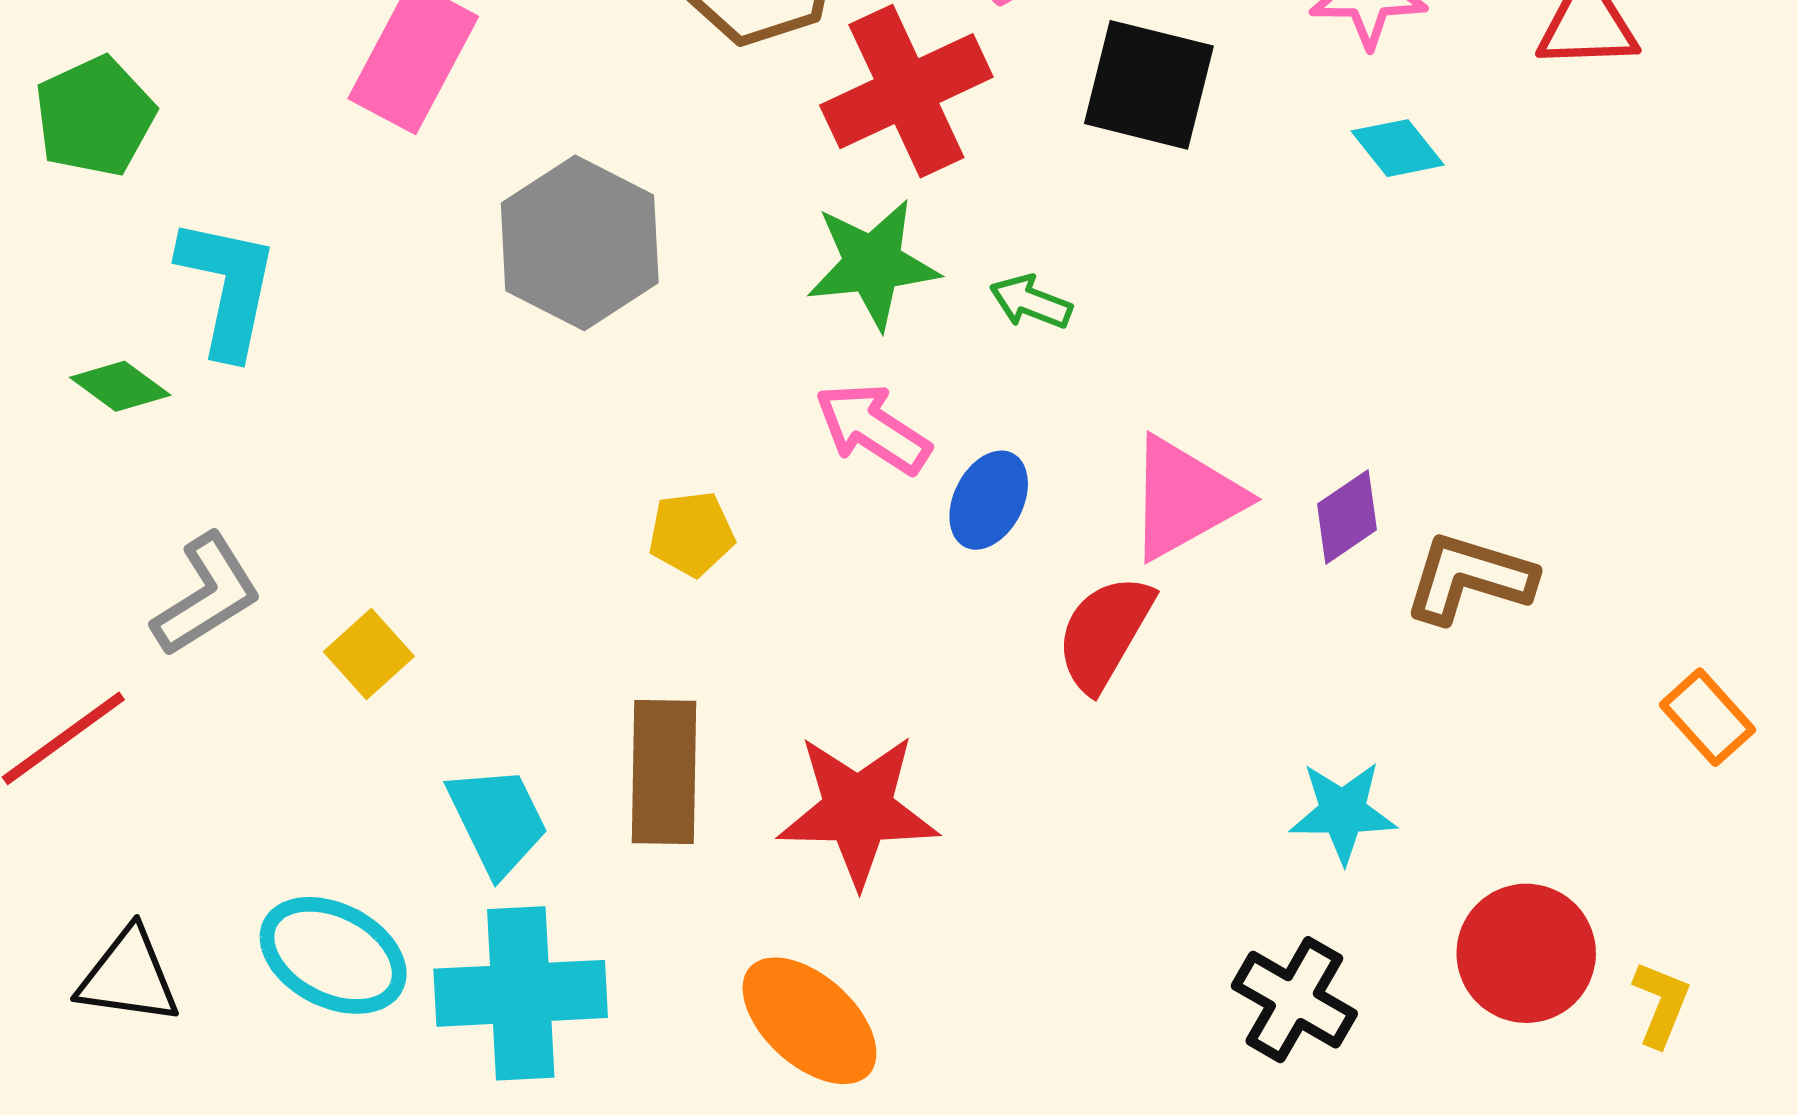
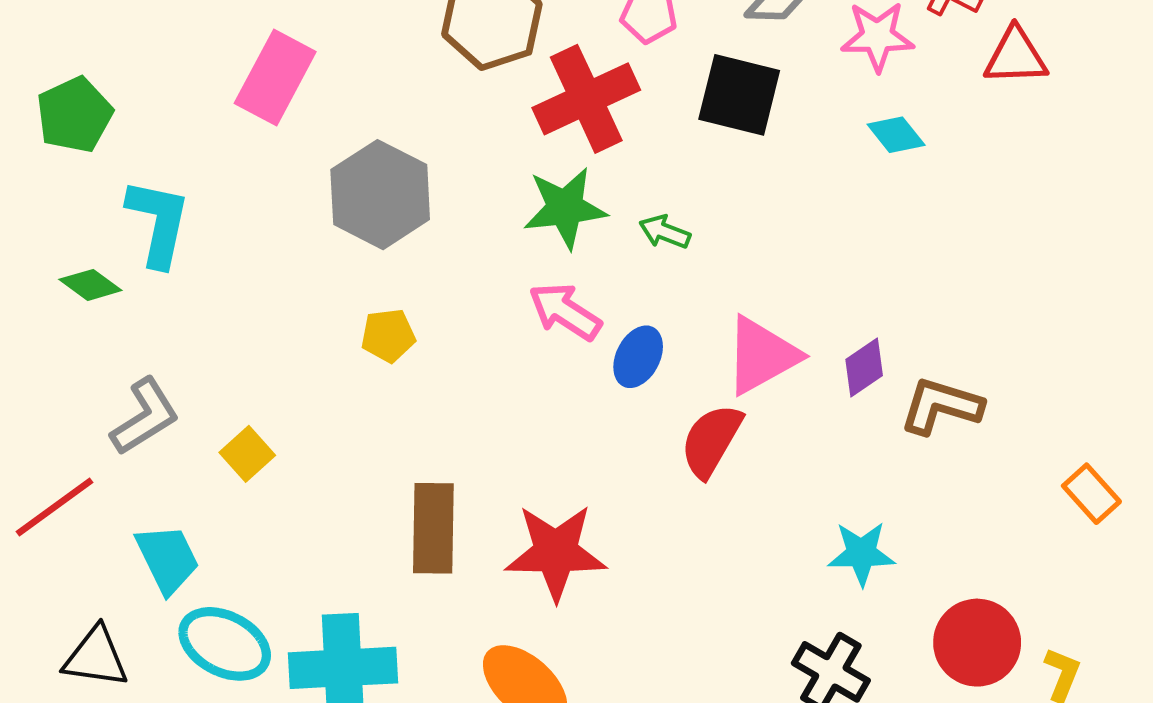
yellow pentagon: (691, 534) -> (388, 335), moved
cyan trapezoid: (498, 820) -> (168, 559), moved

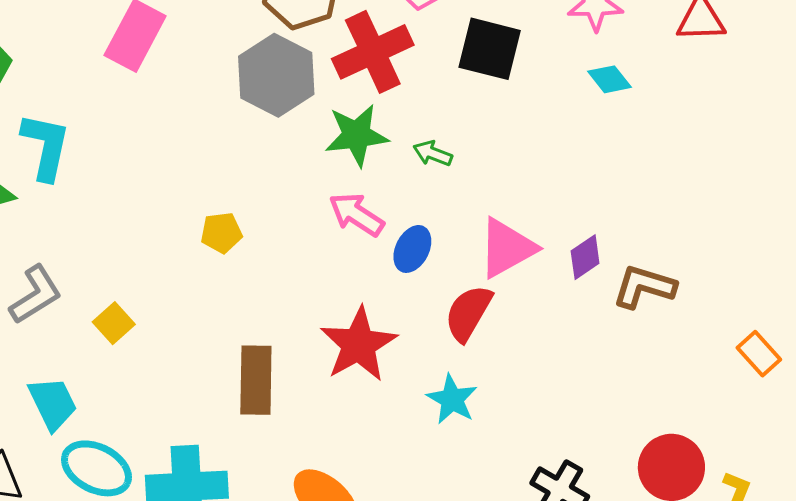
gray hexagon: (380, 195) -> (276, 75), moved
red star: (556, 552) -> (359, 344), moved, turned -30
cyan star: (861, 554) -> (452, 399), moved, turned 30

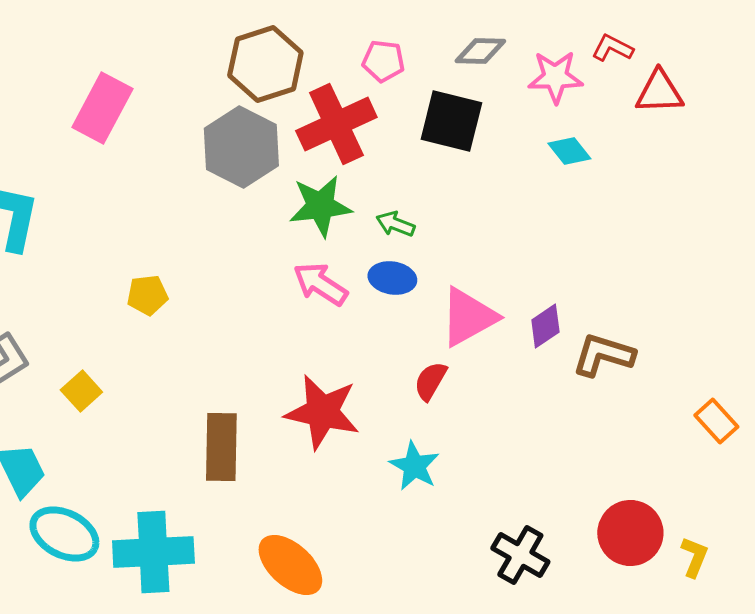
yellow pentagon: (221, 233) -> (147, 295), moved
blue ellipse: (412, 249) -> (392, 278), moved, turned 72
red semicircle: (468, 313) -> (430, 381), size x0.7
red star: (359, 344) -> (322, 412), turned -30

